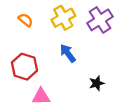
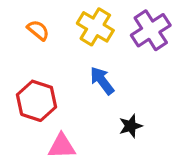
yellow cross: (63, 18) -> (95, 27), turned -30
black star: (97, 83) -> (131, 126), moved

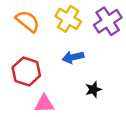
orange semicircle: (38, 30) -> (27, 21), size x1.5
blue arrow: (102, 81) -> (73, 57), turned -66

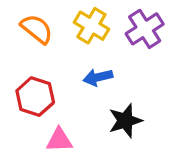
black star: (93, 89) -> (125, 121), size x1.5

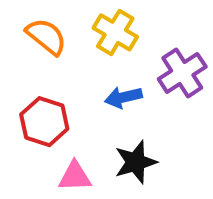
purple cross: (145, 29) -> (182, 73), moved
black star: (125, 121) -> (136, 162), moved

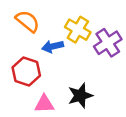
yellow cross: (115, 32) -> (78, 30), moved
blue arrow: (123, 97) -> (53, 46), moved

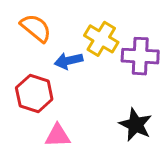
purple cross: (108, 43) -> (140, 56), turned 36
black star: (80, 96) -> (136, 125), moved, turned -30

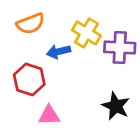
orange semicircle: (36, 28) -> (31, 24), turned 120

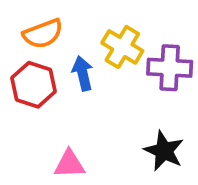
blue arrow: (58, 52) -> (83, 73), turned 90
red hexagon: (29, 79) -> (33, 85), moved

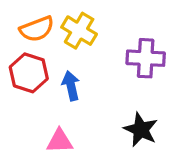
yellow cross: (122, 47) -> (79, 31), moved
blue arrow: (83, 73) -> (71, 86), moved

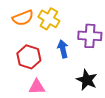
red hexagon: (29, 73) -> (29, 57), moved
blue arrow: (71, 86) -> (63, 49), moved

